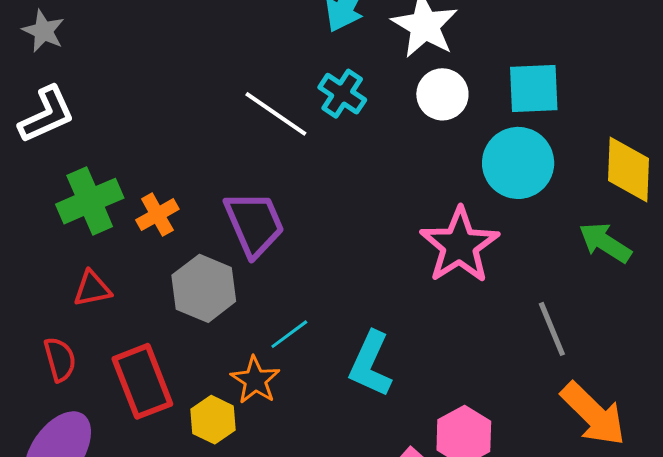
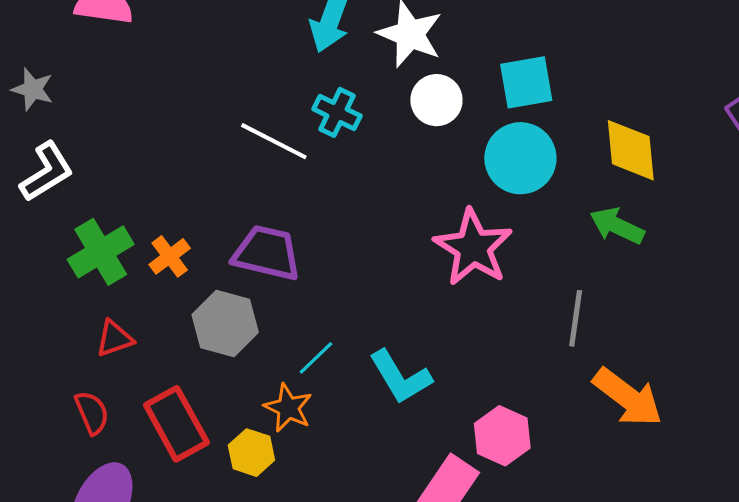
purple trapezoid: (254, 224) -> (267, 253), turned -46
gray line: (552, 329) -> (576, 318), turned 38
cyan L-shape: (370, 364) -> (400, 377), turned -48

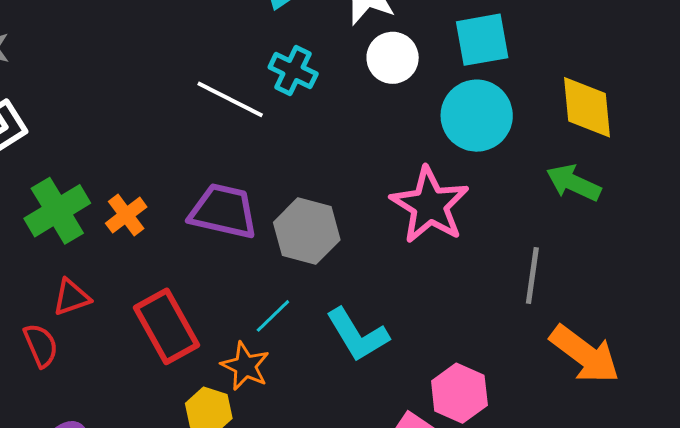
gray hexagon: (225, 323) -> (307, 231), moved
red semicircle: (92, 413) -> (41, 345), moved
red rectangle: (176, 424) -> (166, 326), moved

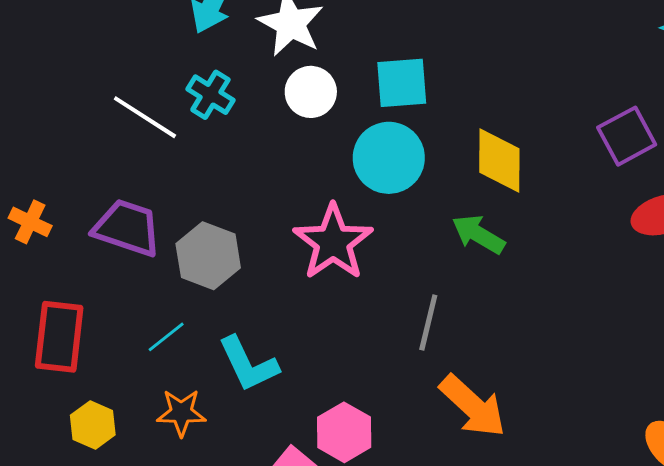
orange cross: (126, 215) -> (30, 222), turned -33
red rectangle: (166, 326) -> (59, 337), turned 30
orange star: (245, 366) -> (181, 413), moved, turned -30

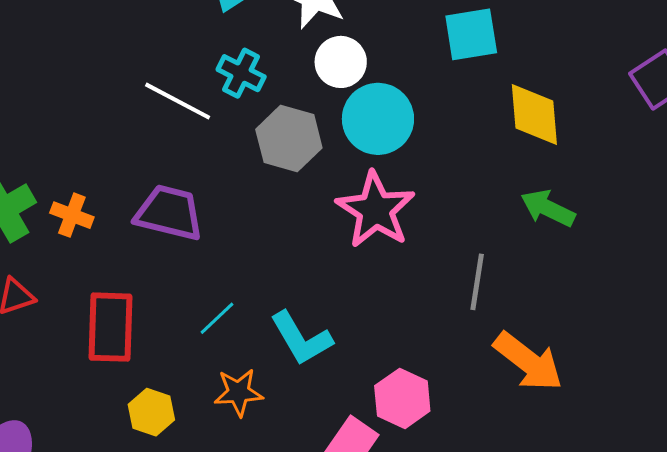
cyan square: (402, 83) -> (471, 34), moved
cyan circle: (389, 158) -> (378, 119), moved
green arrow: (478, 234) -> (548, 208), moved
gray hexagon: (208, 256) -> (289, 139), moved

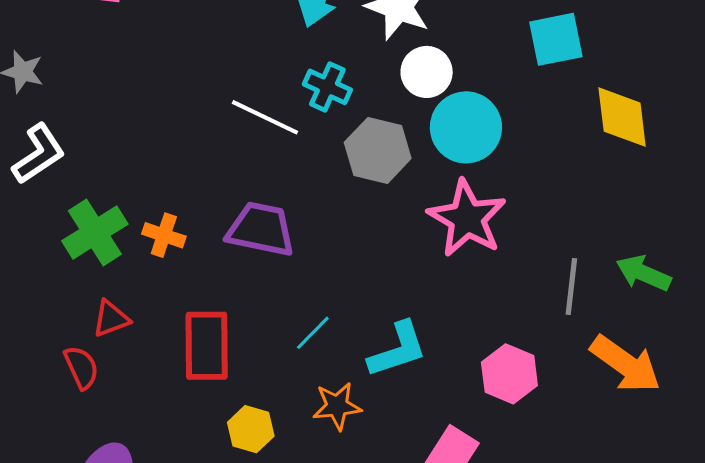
green arrow: (548, 208) -> (643, 273), moved
cyan L-shape: (301, 338) -> (398, 350), turned -76
pink hexagon: (402, 398) -> (509, 374), moved

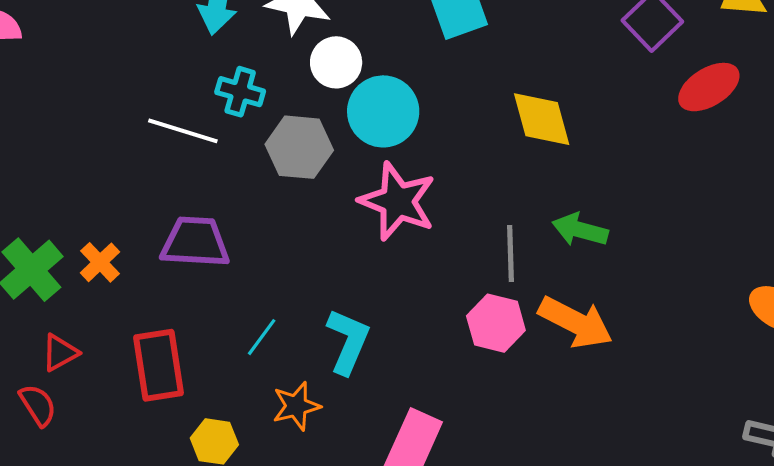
yellow diamond: (622, 117) -> (542, 119), moved
orange cross: (164, 235) -> (100, 262), turned 36
cyan L-shape: (398, 350) -> (348, 341), turned -40
pink hexagon: (509, 374) -> (496, 323), moved

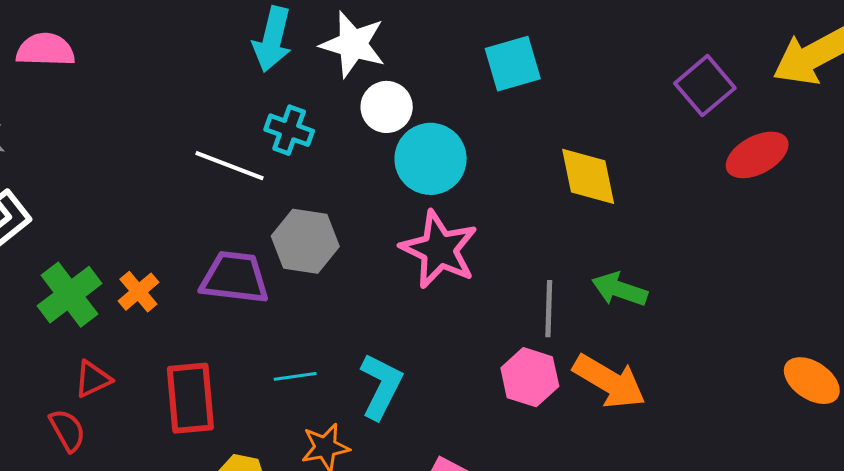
gray hexagon: (299, 147) -> (305, 241), moved
cyan line: (262, 337) -> (295, 376), turned 42

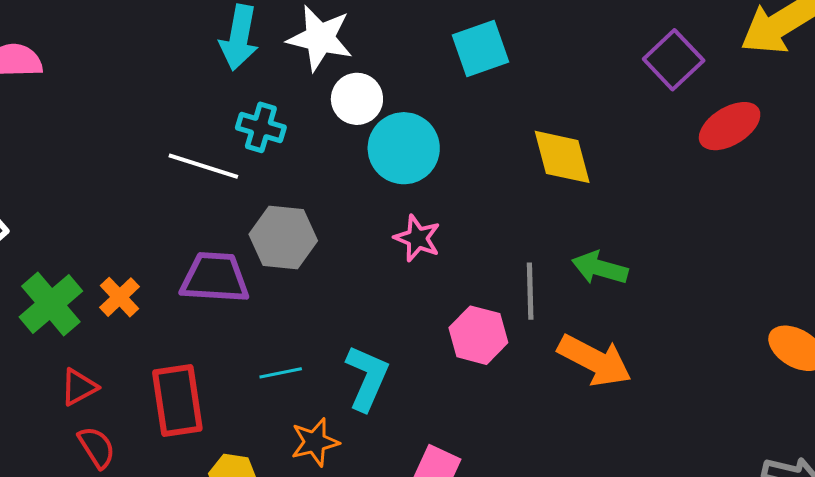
pink star: (439, 249) -> (417, 238), size x0.6
pink hexagon: (530, 377) -> (478, 335), moved
red semicircle: (67, 430) -> (97, 447), moved

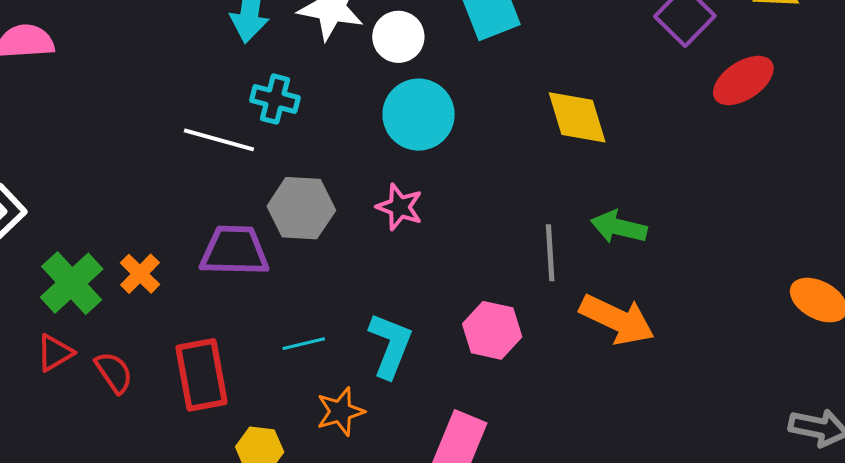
white circle: (357, 99) -> (398, 37), moved
pink star: (417, 238) -> (400, 207), moved
pink hexagon: (478, 335) -> (492, 330), moved
red triangle: (79, 387) -> (55, 353), moved
red semicircle: (97, 447) -> (114, 372), moved

